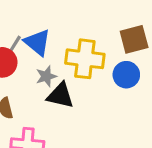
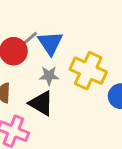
black triangle: (60, 95) -> (41, 103), moved

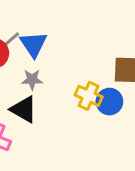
yellow cross: (88, 71) -> (89, 96), moved, size x0.7

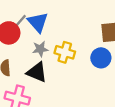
yellow cross: (89, 96) -> (65, 52), moved

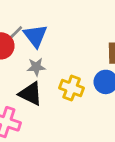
yellow cross: (65, 52) -> (72, 88), moved

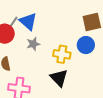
black triangle: (31, 94) -> (59, 78), moved, turned 30

